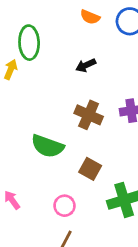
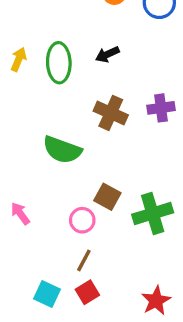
green ellipse: (29, 43) -> (59, 63), moved
brown square: (90, 169) -> (107, 197), moved

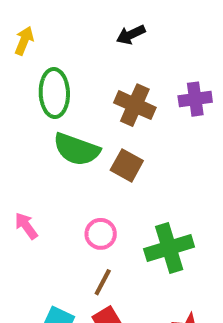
green ellipse: (59, 63) -> (54, 93), moved
brown square: (107, 197) -> (127, 165), moved
green cross: (153, 214) -> (169, 248), moved

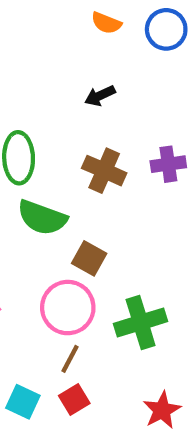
brown square: (127, 165) -> (89, 258), moved
pink circle: (101, 234) -> (68, 308), size x1.6

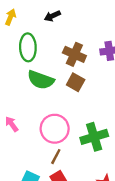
black arrow: (100, 96) -> (52, 16), moved
brown square: (89, 258) -> (76, 82), moved

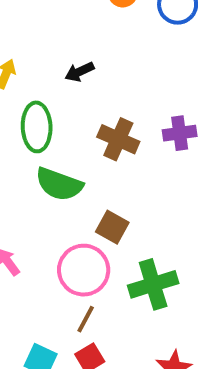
brown square: (76, 82) -> (112, 227), moved

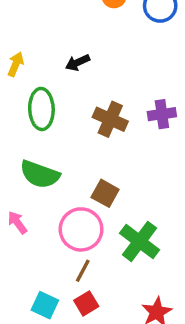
green semicircle: (59, 184) -> (40, 174), moved
green cross: (153, 284) -> (140, 241), turned -36

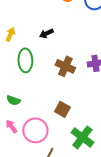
green semicircle: (40, 174) -> (13, 100), moved, size x0.6
pink circle: (81, 229) -> (35, 130), moved

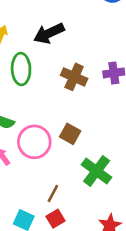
black arrow: (46, 33) -> (49, 33), size x1.6
pink circle: (35, 130) -> (34, 142), moved

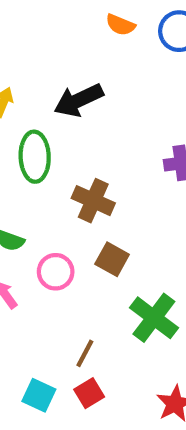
brown cross: (74, 77) -> (93, 201), moved
pink circle: (34, 142) -> (56, 272), size x0.7

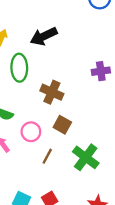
brown line: (85, 353) -> (47, 156), moved

